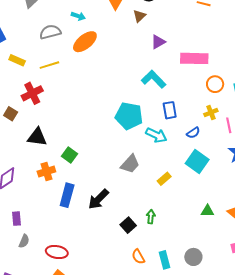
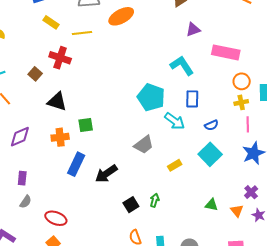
red cross: (32, 93) -> (60, 58), turned 35
yellow cross: (211, 112) -> (241, 102), moved
green square: (69, 155) -> (86, 125), turned 35

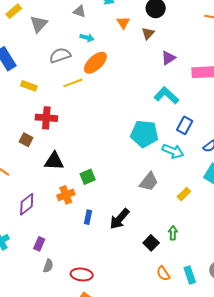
yellow line: (82, 33) -> (73, 83), moved
blue rectangle: (192, 99) -> (185, 125), turned 42
blue rectangle: (76, 164) -> (88, 217), size x0.6
purple rectangle: (22, 178) -> (39, 244), turned 32

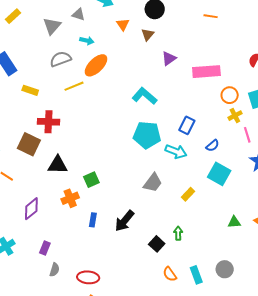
gray triangle: (39, 24) -> (52, 26), moved
cyan L-shape: (166, 95) -> (145, 96), moved
brown square: (26, 140) -> (29, 144), size x1.6

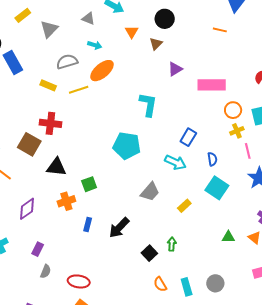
gray triangle: (52, 26) -> (49, 29), moved
yellow rectangle: (30, 90) -> (48, 85), moved
cyan L-shape: (145, 96) -> (148, 105), turned 55
cyan pentagon: (147, 135) -> (127, 146), moved
blue semicircle: (212, 146) -> (212, 159), turned -64

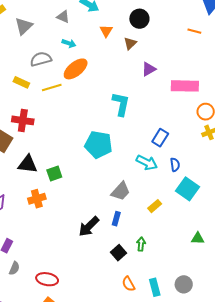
blue semicircle: (212, 159) -> (175, 165), moved
green square: (89, 184) -> (54, 174), moved
blue rectangle: (88, 224) -> (116, 219), moved

